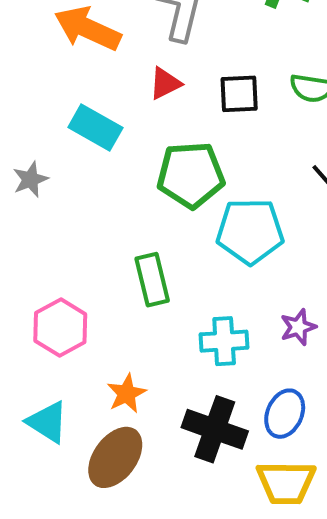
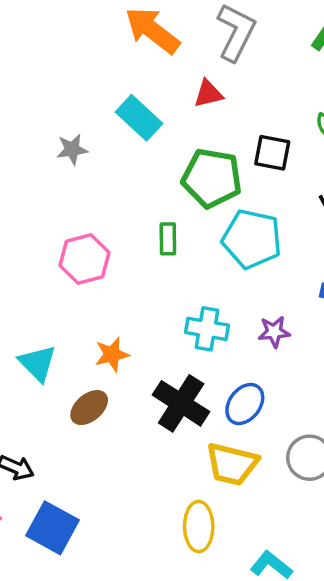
black square: (239, 94) -> (272, 153), moved
green rectangle: (152, 280) -> (168, 239), moved, size x0.7
pink hexagon: (60, 328) -> (84, 259), moved
brown ellipse: (115, 457) -> (89, 408), size x0.7

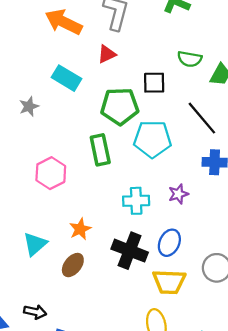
green rectangle: (168, 239) -> (100, 150), size x1.5
cyan triangle: (38, 363) -> (35, 244), turned 45

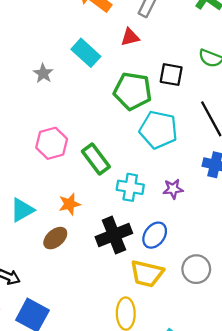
gray star: (29, 106) -> (43, 73), turned -30
green rectangle: (100, 150) -> (96, 159), moved, turned -36
black cross: (130, 251) -> (114, 235), turned 36

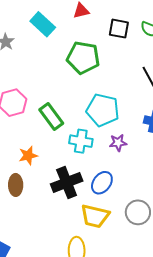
black square: (171, 75) -> (119, 29), moved
cyan pentagon: (158, 130) -> (103, 110), moved
brown ellipse: (55, 238) -> (16, 185), turned -50

